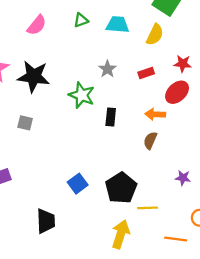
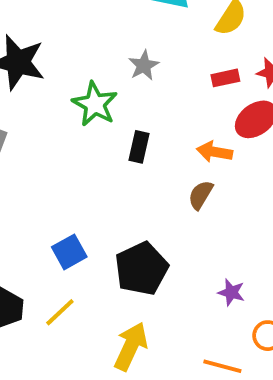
red rectangle: (146, 73) -> (225, 78), moved
purple star: (183, 178) -> (231, 292), moved
yellow line: (147, 208) -> (60, 312), moved, turned -48

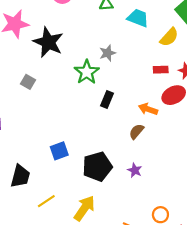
gray star: (144, 65) -> (108, 53), moved
purple star: (231, 292) -> (135, 170), moved
yellow line: (60, 312) -> (46, 201), moved

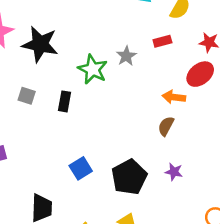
gray star: (108, 53) -> (126, 56), moved
red rectangle: (161, 70) -> (162, 41), moved
black rectangle: (107, 100) -> (65, 101), moved

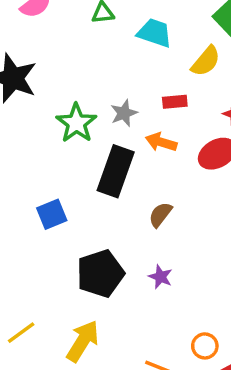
orange arrow: (174, 97) -> (161, 142), moved
black rectangle: (65, 101) -> (116, 171), moved, size x1.8
blue square: (81, 168) -> (52, 214), moved

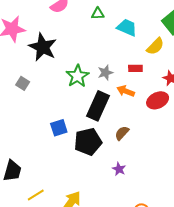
black pentagon: (100, 274) -> (88, 142), moved

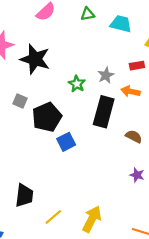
green star: (77, 76) -> (77, 84), size x0.7
brown semicircle: (122, 133) -> (134, 136), turned 84
black pentagon: (88, 142) -> (47, 117), moved

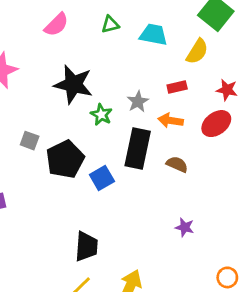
black star: (35, 59) -> (73, 84), moved
brown semicircle: (134, 136) -> (177, 164), moved
blue square: (66, 142) -> (102, 178), moved
black trapezoid: (24, 195) -> (86, 246), moved

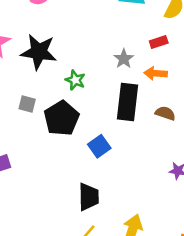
black star: (73, 84) -> (39, 52), moved
green star: (101, 115) -> (75, 80), moved
blue square: (102, 178) -> (99, 146), moved

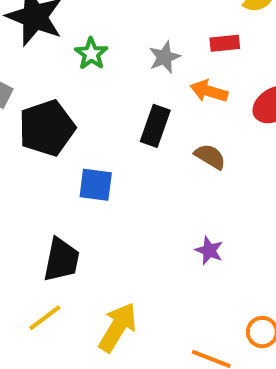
green star: (75, 80) -> (91, 54), moved
black rectangle: (128, 102) -> (155, 126), size x0.7
blue square: (99, 146) -> (96, 185), turned 30

